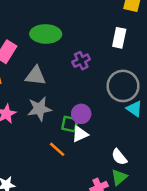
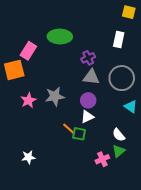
gray triangle: (36, 76) -> (91, 77), moved
cyan triangle: (134, 109) -> (131, 106), moved
green square: (70, 124) -> (79, 134), moved

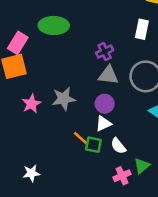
green ellipse: (60, 37) -> (54, 25), moved
pink rectangle: (28, 51) -> (18, 43), moved
white semicircle: (119, 135) -> (118, 146), moved

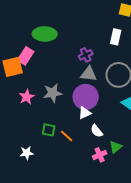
pink rectangle: (18, 43) -> (26, 56), moved
purple circle: (105, 104) -> (86, 97), size x1.6
orange line: (81, 138) -> (67, 136), moved
green square: (93, 145) -> (49, 130), moved

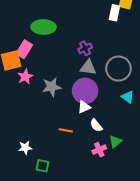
white rectangle: (116, 37) -> (114, 13), moved
pink star: (27, 97) -> (25, 77), moved
green square: (49, 130) -> (42, 166), moved
orange line: (67, 136) -> (66, 130), turned -32

